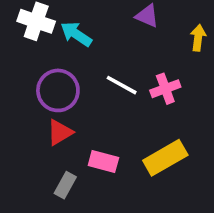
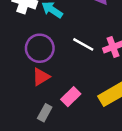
pink rectangle: (103, 161) -> (71, 97), turned -60

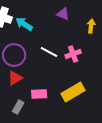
pink rectangle: (71, 97) -> (39, 94), turned 42

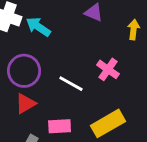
white line: (49, 52) -> (71, 84), moved
pink cross: (73, 54) -> (108, 69), turned -35

